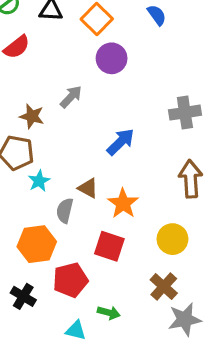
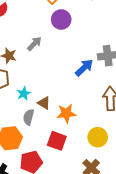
blue arrow: (121, 142) -> (84, 68), moved
cyan star: (39, 181) -> (24, 94), moved
orange star: (123, 203) -> (66, 113), turned 30

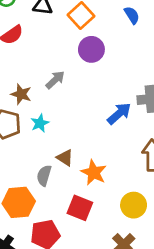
cyan star: (24, 94) -> (40, 123), moved
orange star: (66, 113) -> (94, 172), turned 30

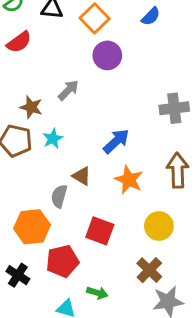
blue semicircle: (132, 15) -> (151, 16), turned 78
blue arrow: (119, 114) -> (116, 141), moved
orange star: (94, 172) -> (129, 180), moved

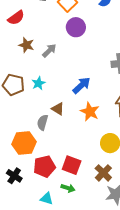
brown star: (31, 107) -> (26, 45), moved
red square: (100, 231) -> (72, 165), moved

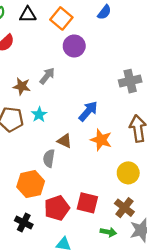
brown star: (26, 45) -> (22, 86), moved
green arrow: (68, 188) -> (108, 232), moved

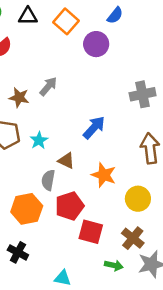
purple circle: (74, 46) -> (96, 44), moved
cyan star: (39, 115) -> (39, 140), moved
orange star: (101, 140) -> (104, 175), moved
red pentagon: (57, 208) -> (69, 206), moved

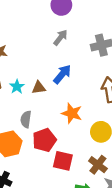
gray arrow: (48, 86) -> (60, 38), moved
brown triangle: (66, 161) -> (39, 88), moved, turned -32

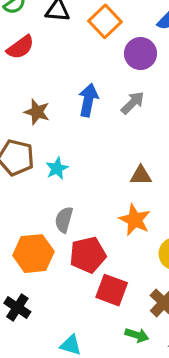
blue arrow: (62, 74) -> (88, 100), moved, turned -36
brown triangle: (39, 88) -> (141, 175), moved

